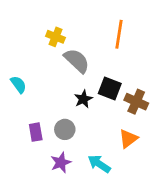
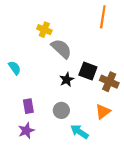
orange line: (119, 34) -> (103, 17), moved
gray circle: (65, 129) -> (61, 110), moved
purple star: (61, 162) -> (26, 131), moved

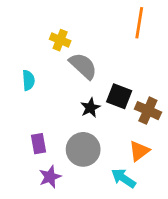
cyan semicircle: (15, 68) -> (28, 80), moved, turned 32
gray circle: (61, 110) -> (83, 149), size x1.5
purple star: (26, 131) -> (50, 177), moved
cyan arrow: (79, 132) -> (123, 178), moved

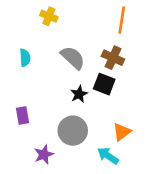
yellow cross: (60, 40) -> (49, 16), moved
cyan semicircle: (28, 80) -> (25, 58), moved
brown cross: (148, 111) -> (113, 58), moved
purple rectangle: (39, 144) -> (22, 116), moved

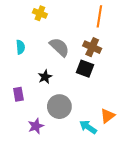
black star: (79, 94) -> (45, 77), moved
orange triangle: (122, 132) -> (108, 116), moved

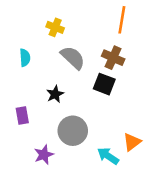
yellow cross: (40, 13) -> (55, 27), moved

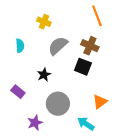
orange line: (122, 20) -> (97, 16), turned -30
gray semicircle: (73, 58) -> (58, 46), turned -85
purple rectangle: (22, 116) -> (18, 92), turned -40
orange triangle: (132, 142) -> (100, 102), moved

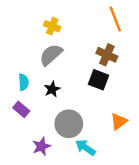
cyan semicircle: (20, 46) -> (24, 82), moved
gray semicircle: (58, 46) -> (51, 55), moved
cyan arrow: (86, 124) -> (85, 148), moved

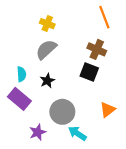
purple rectangle: (21, 109) -> (19, 99), size x1.5

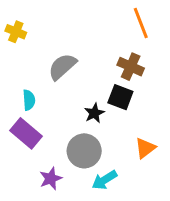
yellow cross: (47, 24) -> (16, 32), moved
black star: (47, 81) -> (94, 113), moved
cyan arrow: (77, 133) -> (104, 180), turned -66

